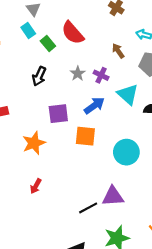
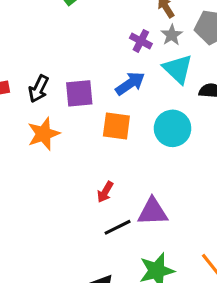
gray star: (78, 74) -> (172, 35), moved
black arrow: (39, 76) -> (39, 89), moved
cyan circle: (126, 152) -> (173, 128), moved
red arrow: (36, 186) -> (105, 192), moved

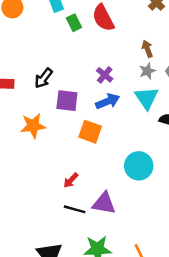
purple cross: (141, 41) -> (105, 75), moved
black arrow: (39, 89) -> (44, 78), moved
cyan circle: (173, 128) -> (139, 166), moved
black line: (118, 227) -> (75, 209), turned 30

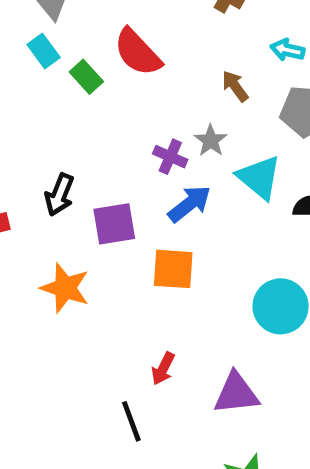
gray star: (147, 71) -> (211, 140), moved
orange star: (33, 126) -> (65, 288), turned -30
black line: (75, 209) -> (131, 421), moved, turned 70

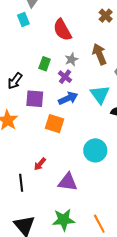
green rectangle: (86, 77) -> (45, 64), moved, turned 48
brown arrow: (235, 86) -> (99, 54), size x1.5
gray star: (211, 140) -> (71, 59), moved

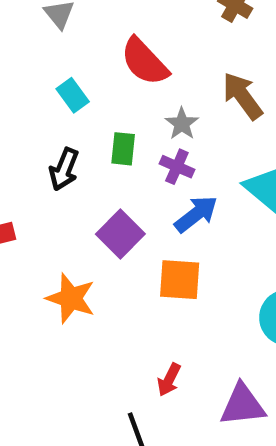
cyan rectangle: (23, 19) -> (73, 95), moved
black arrow: (15, 81) -> (64, 169), moved
purple square: (35, 99) -> (120, 234), turned -36

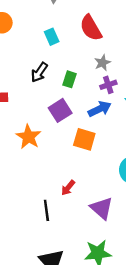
green rectangle: (123, 149) -> (70, 79), moved
purple cross: (177, 167) -> (108, 85), moved, turned 35
purple triangle: (242, 405) -> (102, 208), turned 35

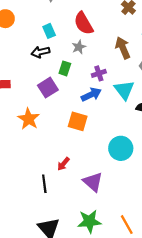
gray star: (102, 63) -> (79, 47), moved
black arrow: (39, 72) -> (40, 52), moved, turned 42
purple square: (60, 110) -> (48, 88), moved

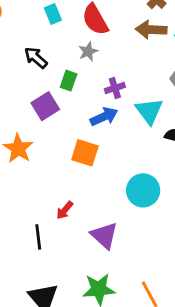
cyan rectangle: (49, 31) -> (53, 14), moved
brown arrow: (123, 48) -> (151, 30), moved, turned -65
black arrow: (40, 52) -> (36, 58), turned 54

